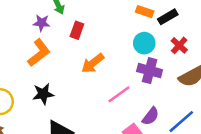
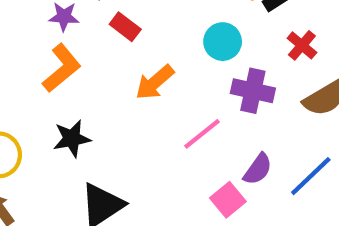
red rectangle: (77, 30) -> (125, 27), turned -70
cyan circle: (144, 43) -> (223, 42), moved

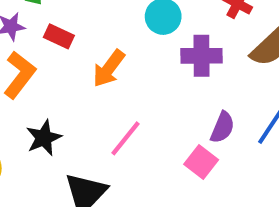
red rectangle: (125, 27) -> (59, 36), moved
pink line: (202, 134) -> (125, 138), moved

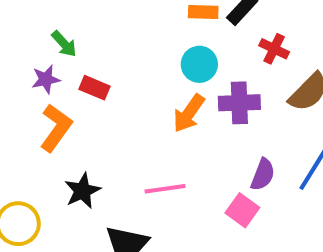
orange arrow: (109, 68) -> (189, 113), moved
pink line: (125, 138) -> (165, 189), turned 45

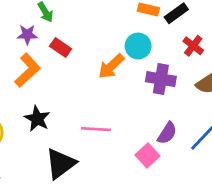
orange arrow: (189, 113) -> (111, 66), moved
black star: (82, 191) -> (37, 119), turned -30

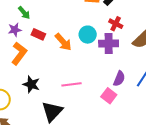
cyan circle: (138, 46) -> (88, 35), moved
red cross: (193, 46) -> (116, 24), moved
orange arrow: (111, 66) -> (63, 42), moved, turned -78

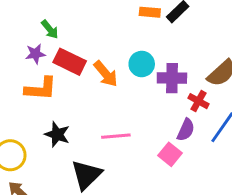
red cross: (116, 24) -> (198, 101), moved
red rectangle: (38, 34) -> (70, 62), size x1.5
orange L-shape: (19, 53) -> (41, 89), turned 55

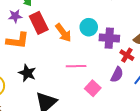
red rectangle: (70, 62) -> (39, 23), turned 35
pink line: (116, 136) -> (76, 66), moved
pink square: (170, 154) -> (93, 88), moved

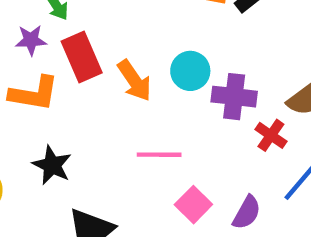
purple semicircle: (117, 75) -> (247, 213), moved

